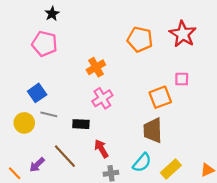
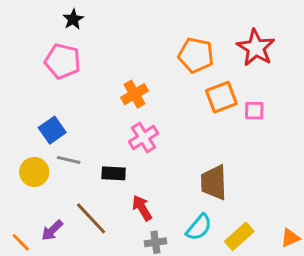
orange square: (160, 97) -> (221, 97), moved

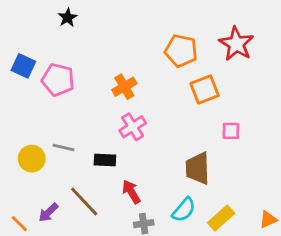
pink pentagon: (63, 61) -> (58, 80), moved
pink square: (254, 111) -> (231, 131), moved
blue square: (52, 130) -> (23, 66), moved, turned -30

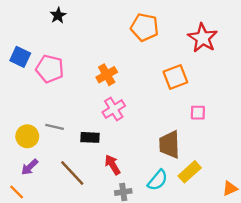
orange pentagon: (181, 51) -> (145, 27), moved
purple arrow: (48, 213) -> (30, 167), moved
yellow rectangle: (221, 218) -> (190, 172), moved

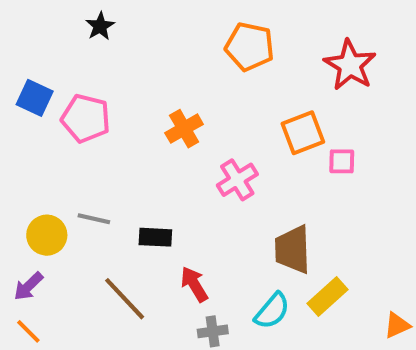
pink cross: (114, 109) -> (237, 180), moved
pink square: (198, 113) -> (342, 161), moved
purple arrow: (30, 167) -> (28, 286), moved

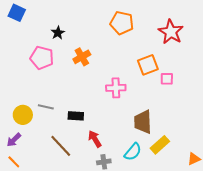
black star: (100, 26) -> (58, 33), moved
blue square: (35, 98) -> (17, 13), moved
orange cross: (184, 129) -> (82, 57), moved
pink cross: (237, 180) -> (116, 88), turned 30

